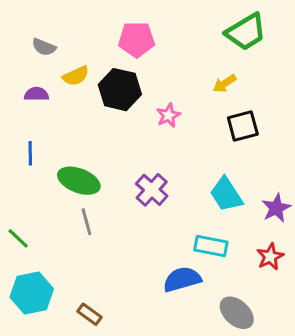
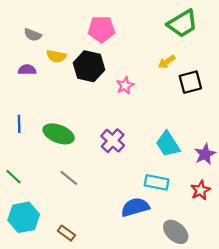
yellow semicircle: (76, 76) -> (56, 56), turned 36
black square: (243, 126) -> (190, 82), moved
blue line: (30, 153) -> (19, 124), moved
gray line: (86, 222) -> (69, 178), moved, turned -36

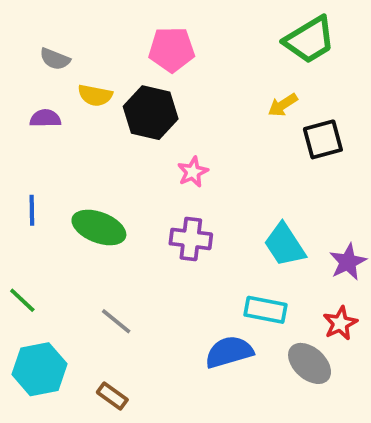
pink star: (125, 85) -> (193, 172), moved
purple cross: (113, 141) -> (191, 239), turned -35
gray line: (69, 178) -> (116, 321), moved
gray ellipse: (176, 232) -> (310, 363), moved

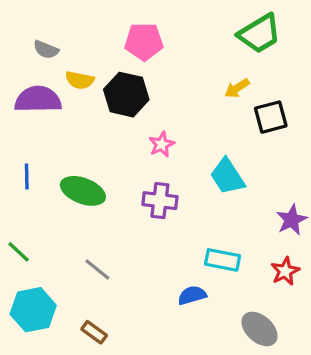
purple semicircle: (45, 118) -> (38, 99), size x1.8
cyan trapezoid: (285, 245) -> (227, 176), moved
blue semicircle: (229, 352) -> (192, 295), size x0.7
gray ellipse: (310, 363) -> (259, 329), moved

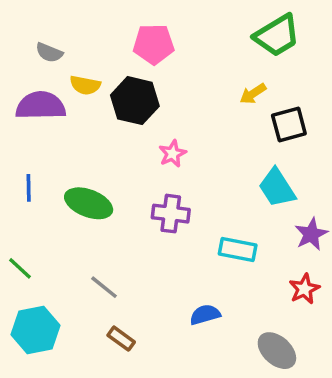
cyan trapezoid: (227, 176) -> (277, 188), moved
cyan rectangle: (223, 260) -> (238, 250), moved
brown rectangle: (94, 332) -> (121, 339), moved

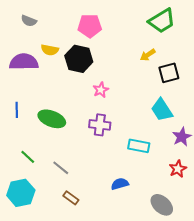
gray semicircle: (49, 53) -> (29, 21), moved
green line: (20, 268) -> (28, 157), moved

